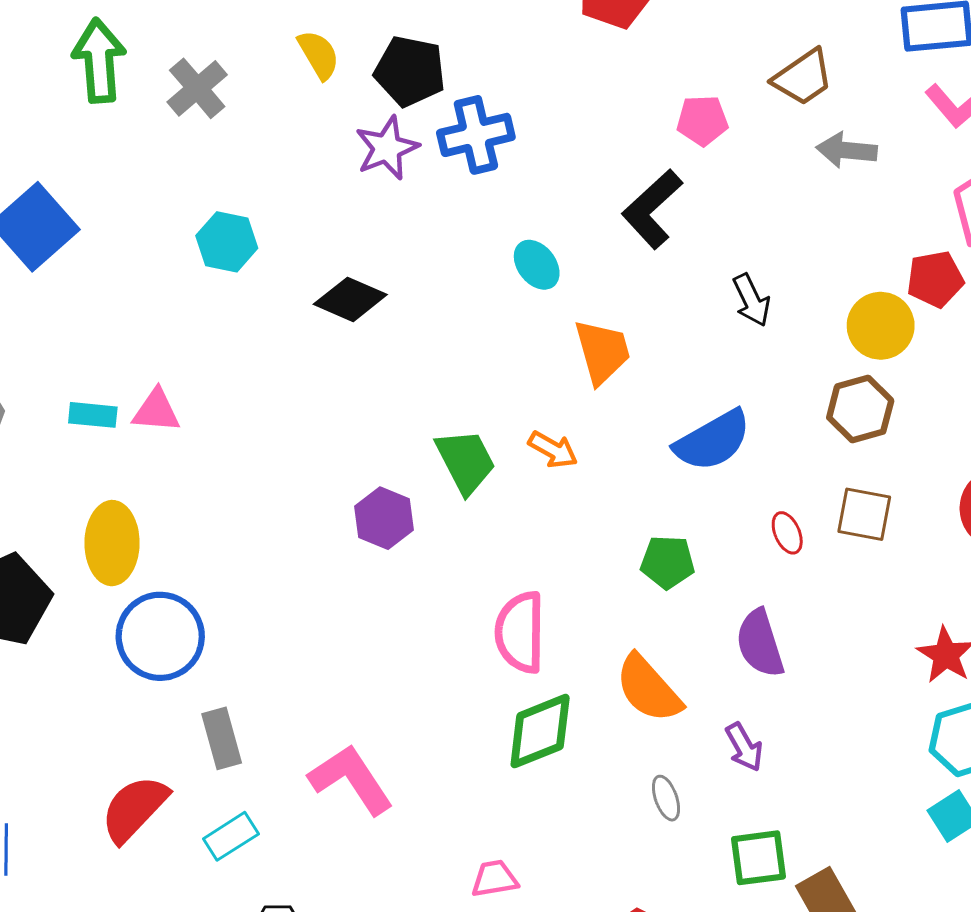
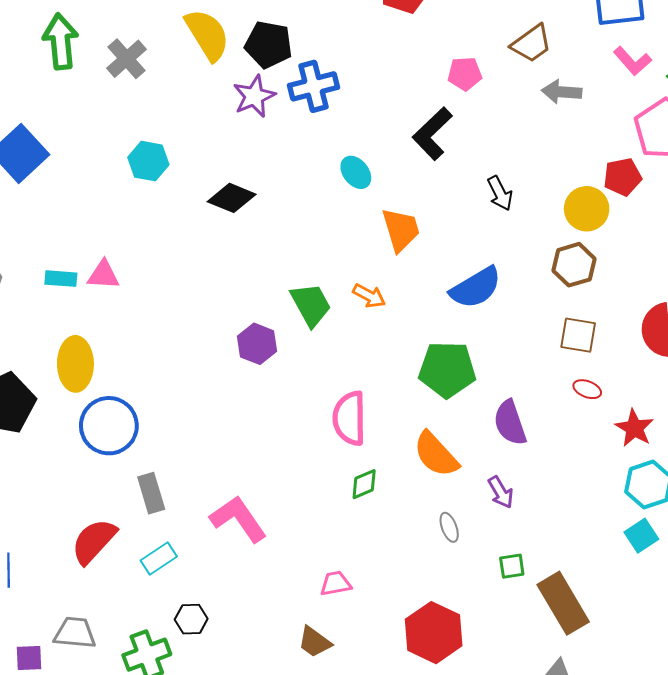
yellow semicircle: (319, 55) -> (207, 35), size x1.6
red ellipse: (787, 533) -> (587, 389), moved, turned -44
green pentagon: (668, 562) -> (447, 370), size x1.6
green diamond: (540, 731) -> (364, 484), size x0.6
green square: (759, 858) -> (512, 566), size x0.7

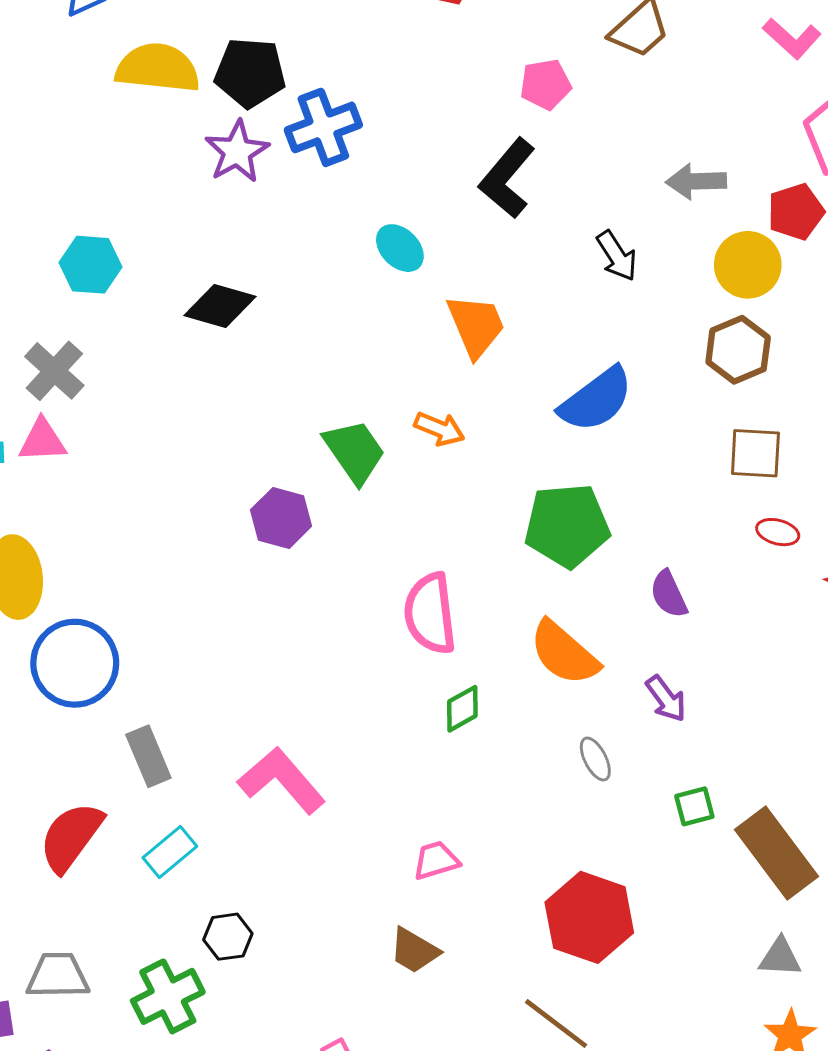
yellow semicircle: (207, 35) -> (158, 68), turned -46
gray cross: (127, 59) -> (54, 371), moved
gray arrow: (562, 92) -> (696, 181), moved
purple semicircle: (510, 423) -> (669, 594), size x0.7

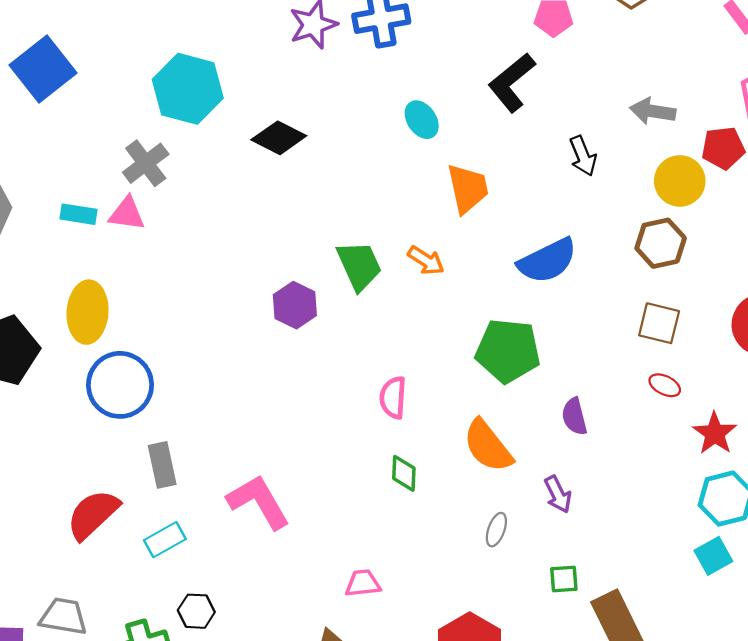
cyan hexagon: (91, 265) -> (188, 89), size x1.5
pink semicircle: (430, 614) -> (393, 398), size x0.7
green diamond: (462, 709) -> (404, 473), turned -69
gray ellipse: (595, 759) -> (496, 530), turned 36

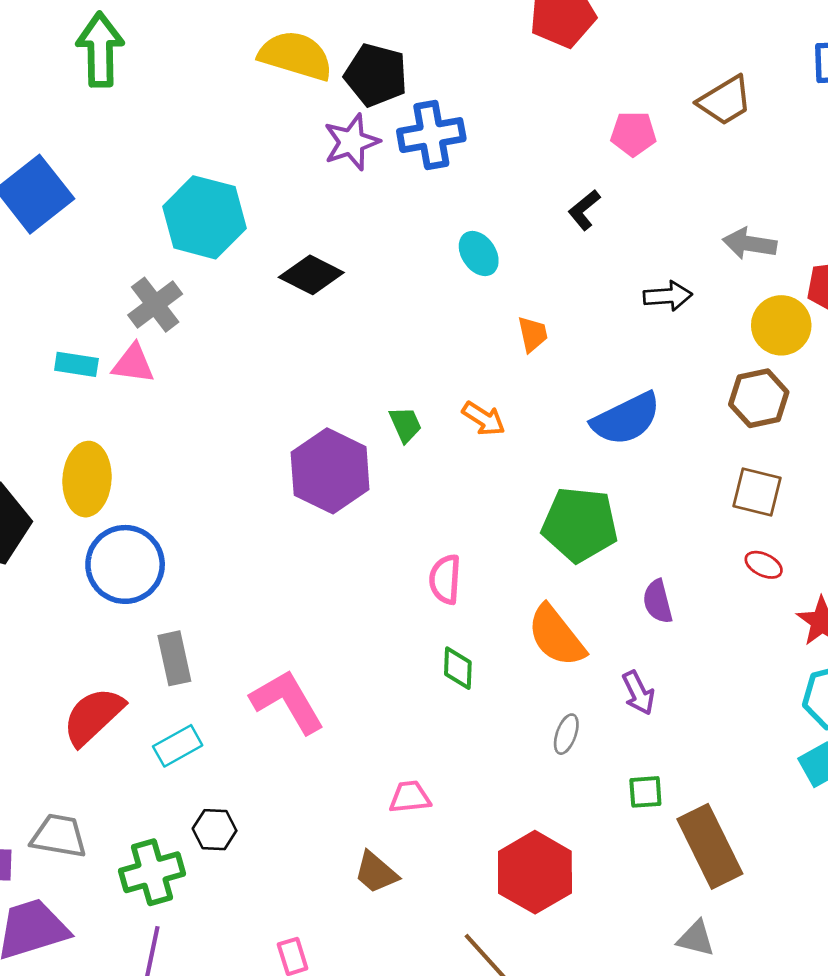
black L-shape: (512, 82) -> (584, 210), size x0.6
black arrow: (583, 156) -> (668, 296), turned -72
orange trapezoid: (468, 188) -> (533, 334), size x0.6
green trapezoid: (359, 266) -> (405, 425), size x0.6
purple hexagon: (295, 305) -> (330, 471), size x1.5

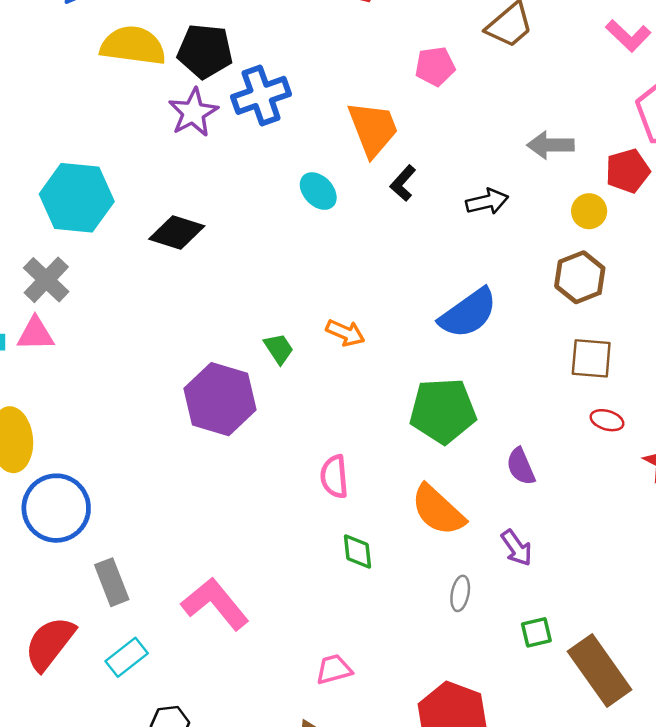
black L-shape: (584, 210) -> (403, 183), moved
yellow circle: (781, 325) -> (589, 211), size x0.7
orange trapezoid: (533, 334) -> (373, 129), moved, size x1.8

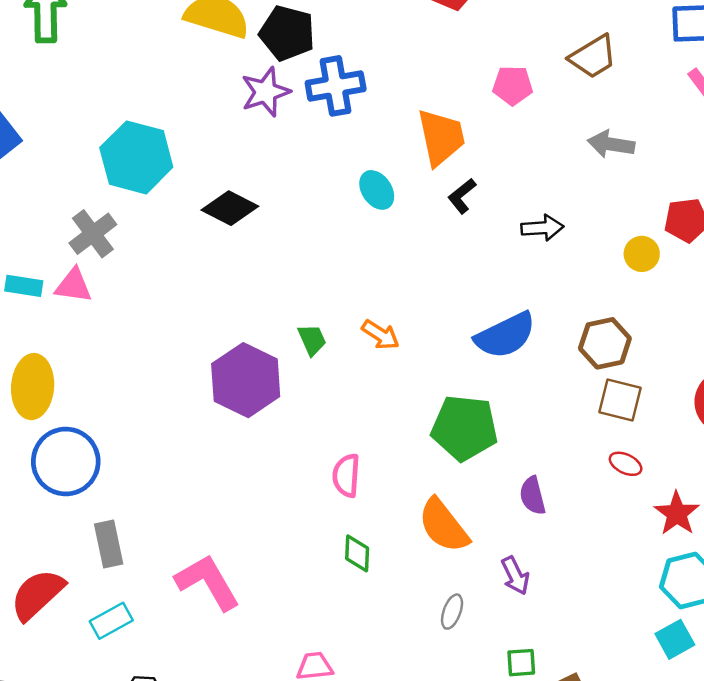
gray arrow: (550, 145) -> (611, 144), moved
brown hexagon: (580, 277) -> (605, 343), moved

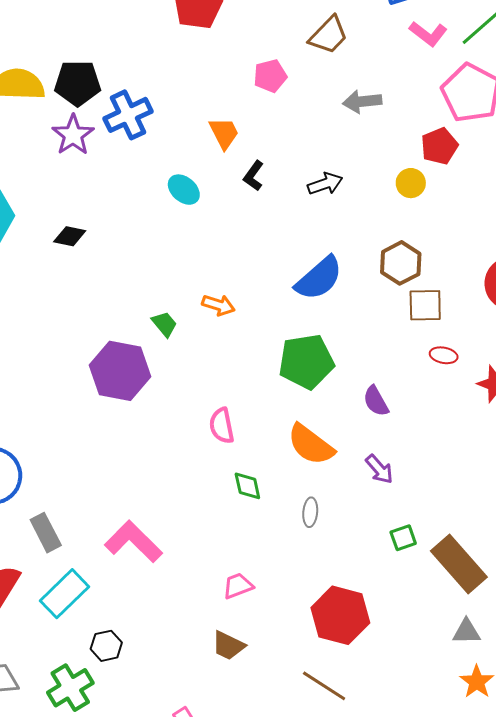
orange trapezoid: (441, 137) -> (224, 133), size x0.7
black diamond: (230, 208) -> (70, 236), size x0.7
gray ellipse: (452, 612) -> (310, 512), moved
cyan rectangle: (111, 621) -> (64, 594), size x1.4

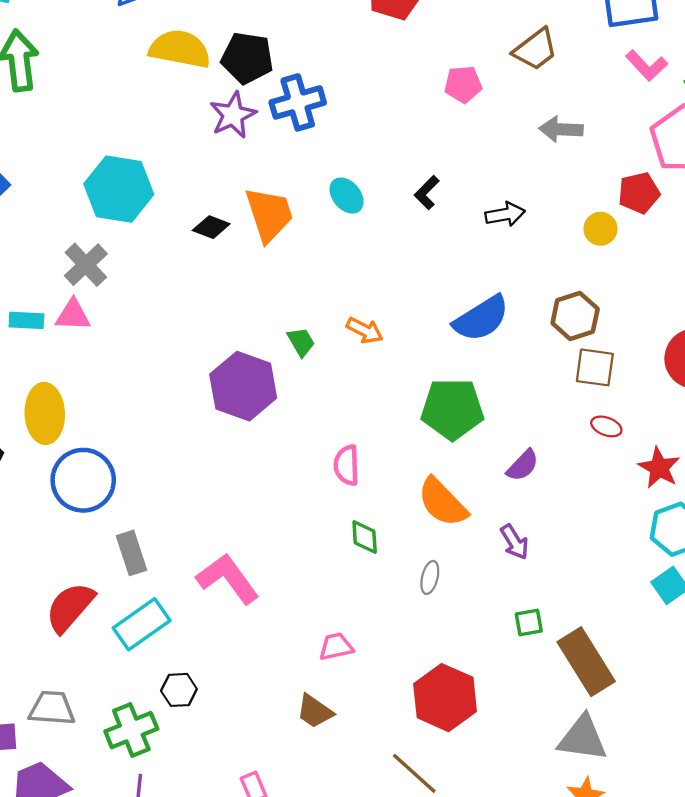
orange trapezoid: (224, 133) -> (269, 214), moved, size x1.5
purple semicircle: (376, 401) -> (523, 465), turned -116
gray triangle: (466, 632) -> (582, 738), size x1.6

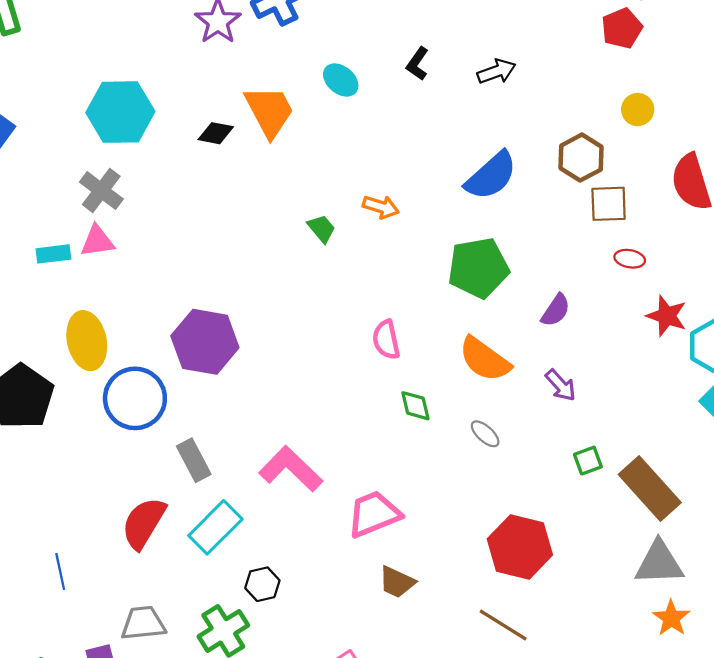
yellow circle: (601, 229) -> (638, 110), moved
purple hexagon: (243, 386) -> (205, 342), moved
red star: (659, 468) -> (667, 316), moved
gray ellipse: (430, 577) -> (485, 434), turned -52
pink trapezoid: (336, 647) -> (374, 514), moved, size x1.6

